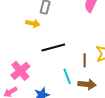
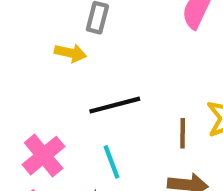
cyan line: (67, 76) -> (112, 162), moved

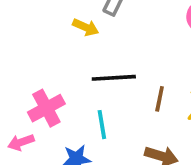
brown line: (183, 133) -> (160, 99), moved

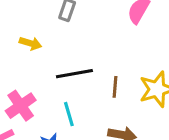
yellow arrow: (86, 27) -> (30, 43), moved

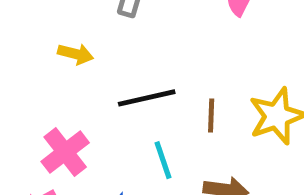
cyan line: (69, 114) -> (163, 160), moved

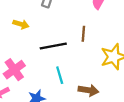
brown line: (211, 116) -> (83, 34), moved

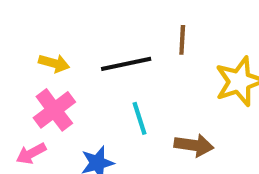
yellow arrow: (21, 24) -> (54, 63), moved

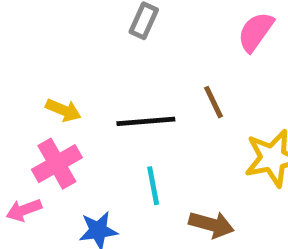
brown line: (182, 40) -> (213, 102), turned -36

